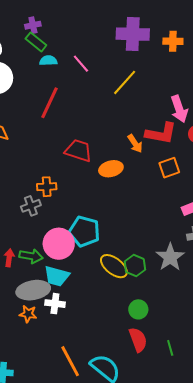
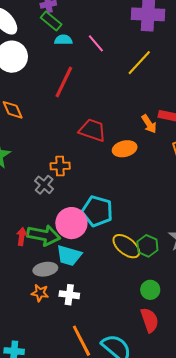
gray cross: (31, 206) -> (44, 185), turned -30
green arrow: (31, 256) -> (44, 235), size x1.4
gray ellipse: (33, 290) -> (45, 269), size x0.7
white cross: (55, 304) -> (69, 295), moved

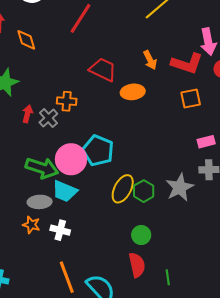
orange arrow: (149, 124) -> (150, 60), moved
red arrow: (22, 237) -> (27, 114), moved
yellow ellipse: (126, 246) -> (123, 189), turned 72

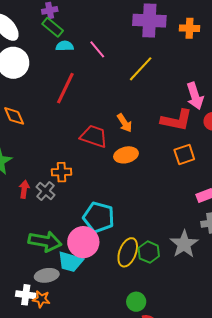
orange arrow: (150, 60) -> (124, 123), moved
pink circle: (71, 159) -> (83, 242), moved
white cross: (60, 230) -> (26, 295), moved
green circle: (141, 235) -> (136, 302), moved

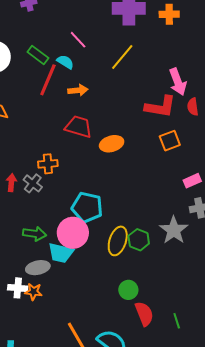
green rectangle: (53, 27) -> (38, 55), moved
cyan semicircle: (65, 46) -> (65, 62), moved, turned 36
orange arrow: (124, 123) -> (78, 90), moved, turned -60
green arrow: (45, 241) -> (35, 234), size x0.7

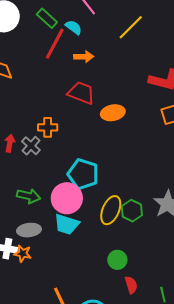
cyan trapezoid: (61, 253) -> (67, 224), moved
red semicircle: (144, 314) -> (131, 285), size x0.7

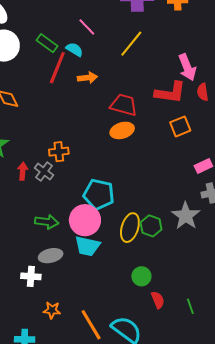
red trapezoid: (81, 93) -> (124, 105), moved
orange star: (23, 254) -> (52, 310), moved

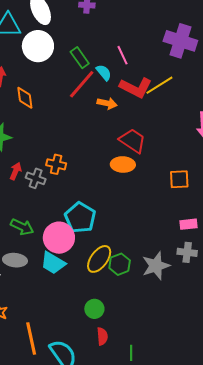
red L-shape: (170, 93) -> (136, 88), moved
gray cross: (44, 171) -> (36, 178), turned -36

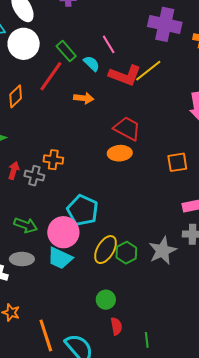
red line: (82, 84) -> (51, 76), moved
orange diamond: (25, 98) -> (16, 96), turned 60
orange arrow: (107, 103) -> (84, 98), moved

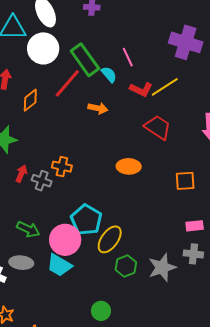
green rectangle: (66, 51) -> (85, 60), size x1.5
red L-shape: (125, 75) -> (141, 89), size x0.7
red trapezoid: (127, 129) -> (158, 127), moved
yellow ellipse: (106, 250) -> (110, 239), moved

